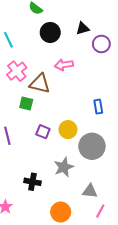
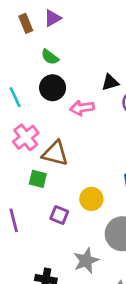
black circle: (50, 32) -> (53, 88), moved
pink arrow: (64, 65) -> (82, 108), moved
yellow circle: (68, 130) -> (91, 199), moved

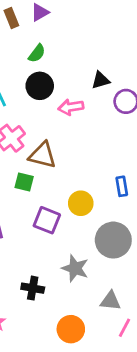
green semicircle: (50, 57) -> (37, 53), turned -90
purple square: (59, 215) -> (47, 220), size x1.4
gray star: (86, 261) -> (75, 268), turned -30

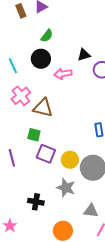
green semicircle: (37, 53) -> (47, 36), moved
green square: (24, 182) -> (34, 135), moved
yellow circle: (81, 203) -> (70, 160), moved

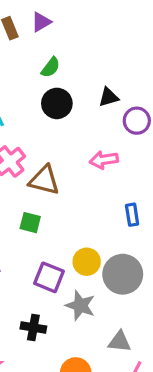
black circle: (41, 59) -> (57, 103), moved
pink arrow: (63, 74) -> (104, 160), moved
purple square: (46, 154) -> (49, 277), moved

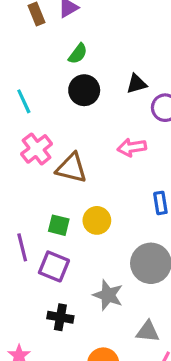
green square: (30, 223) -> (59, 225), moved
yellow circle: (87, 262) -> (97, 220), moved
purple square: (49, 277) -> (54, 266), moved

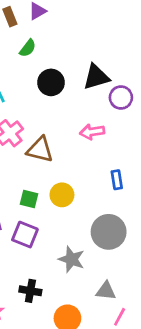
green semicircle: (78, 54) -> (28, 48), moved
black triangle: (137, 84) -> (96, 77), size x1.5
black cross: (60, 317) -> (30, 291), moved

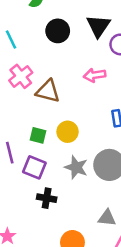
black triangle: (96, 77) -> (98, 26), turned -40
gray star: (72, 259) -> (76, 167), moved
black cross: (30, 291) -> (47, 198), moved

